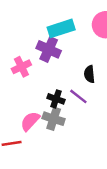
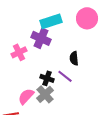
gray cross: (54, 119) -> (45, 94), turned 30

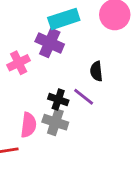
gray cross: (45, 94) -> (55, 122), turned -30
pink semicircle: (26, 96) -> (28, 125), turned 144

